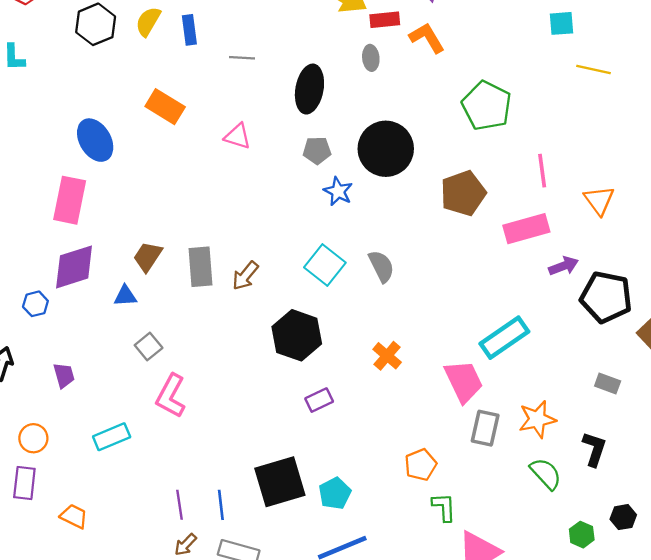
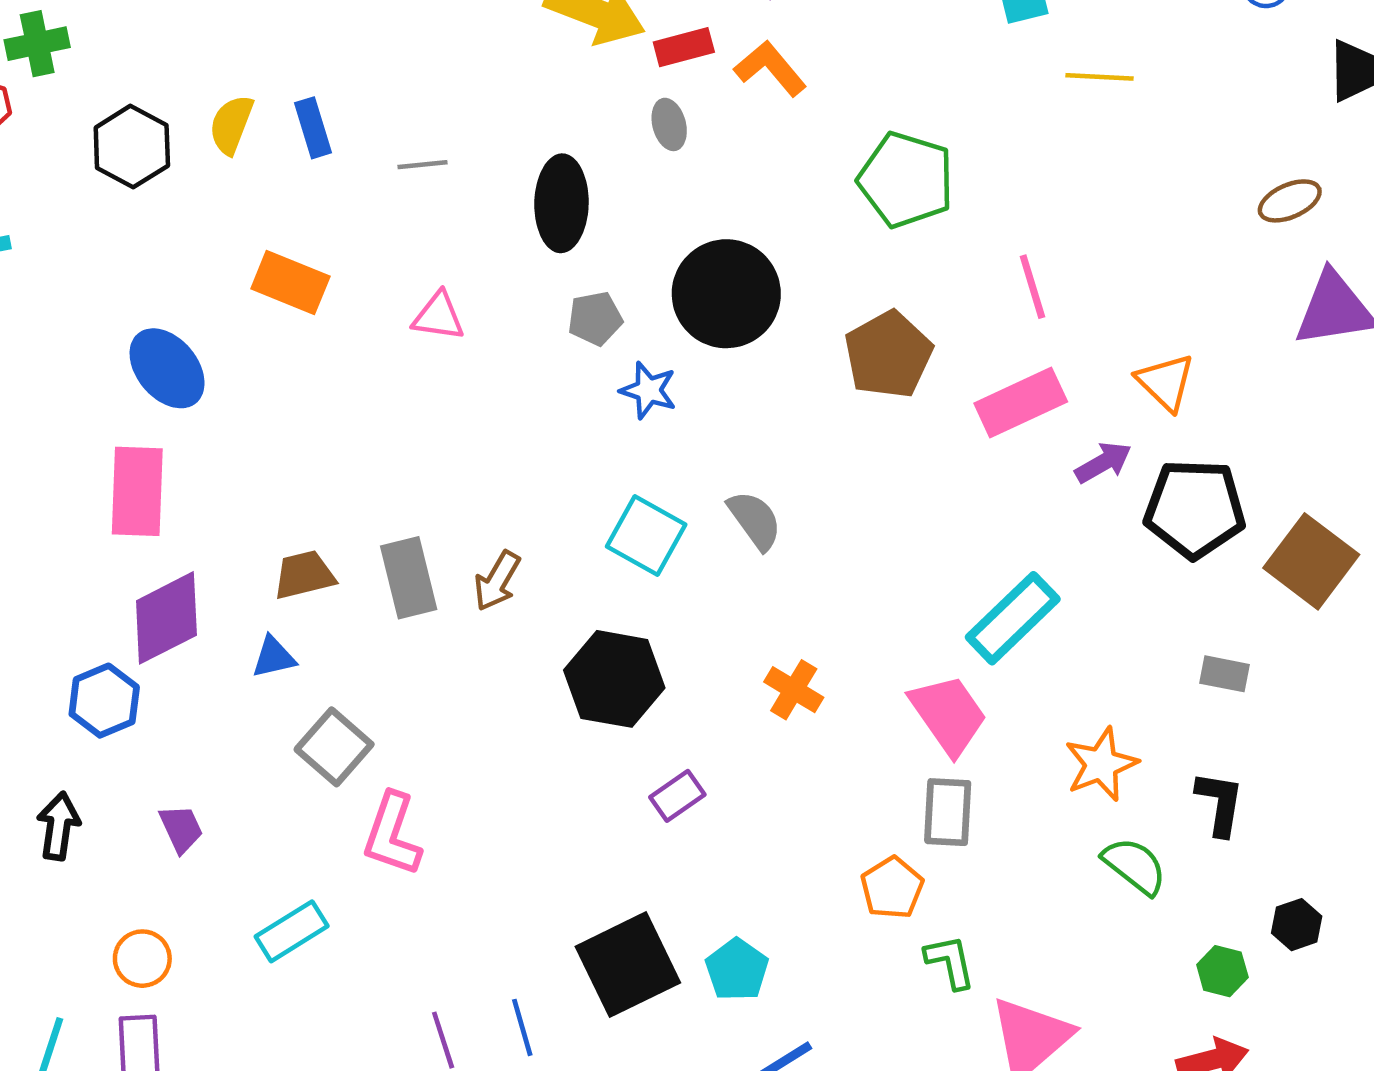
orange triangle: (599, 200) -> (1166, 382), moved
brown trapezoid: (148, 257) -> (304, 575), turned 52
blue hexagon: (35, 304) -> (104, 701), size x1.4
gray square: (149, 347) -> (334, 747), size x1.4
gray rectangle: (485, 428) -> (948, 812), moved

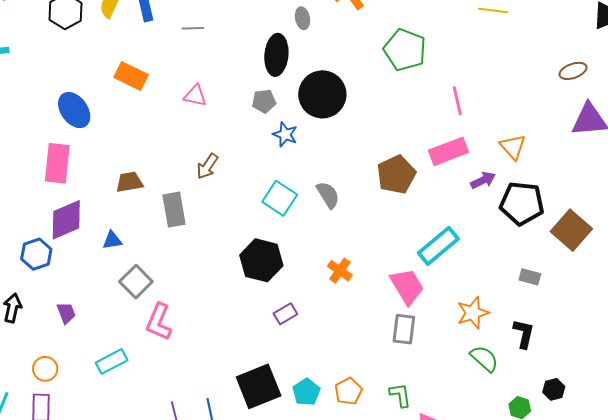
black ellipse: (561, 203) -> (276, 55), moved
brown pentagon: (888, 355) -> (396, 175), moved
brown trapezoid: (304, 575) -> (129, 182), moved
brown arrow: (497, 581) -> (207, 166), moved
orange pentagon: (892, 888) -> (348, 391), moved

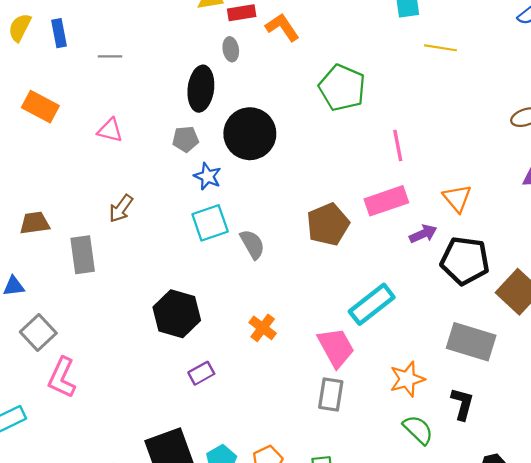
cyan square: (280, 198) -> (210, 223), moved, turned 36
gray rectangle: (530, 277) -> (471, 342), size x2.0

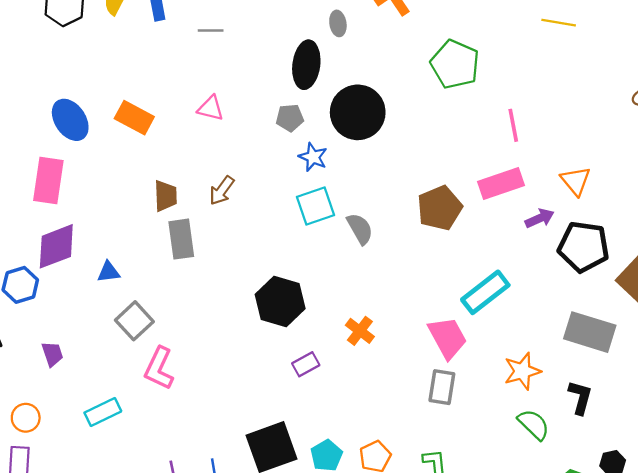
orange rectangle: (40, 107) -> (134, 118), moved
brown trapezoid: (35, 223) -> (165, 196), moved, turned 96
orange cross: (263, 328) -> (360, 331), moved

